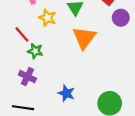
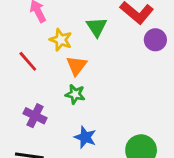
orange triangle: (84, 38) -> (77, 66), moved, size x0.7
green star: (35, 51) -> (75, 94), moved

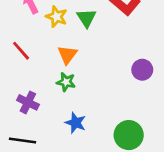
yellow star: (61, 40) -> (57, 17), moved
purple circle: (155, 40) -> (142, 70), moved

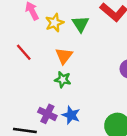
yellow star: (57, 17) -> (54, 23), turned 30
purple cross: (28, 102) -> (47, 114), moved

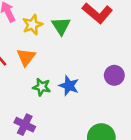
orange triangle: (64, 56) -> (26, 57), moved
blue star: (71, 115) -> (69, 86), moved

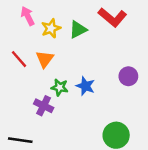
green triangle: (61, 26) -> (78, 30), turned 36
purple cross: (25, 125) -> (44, 106), moved

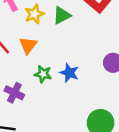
purple cross: (44, 106) -> (14, 93), moved

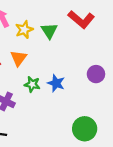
green triangle: (62, 15) -> (49, 31), turned -36

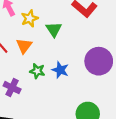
green triangle: (49, 31) -> (54, 29), moved
purple circle: (96, 74) -> (99, 61), size x1.6

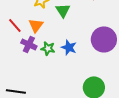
purple cross: (12, 88) -> (29, 44), moved

